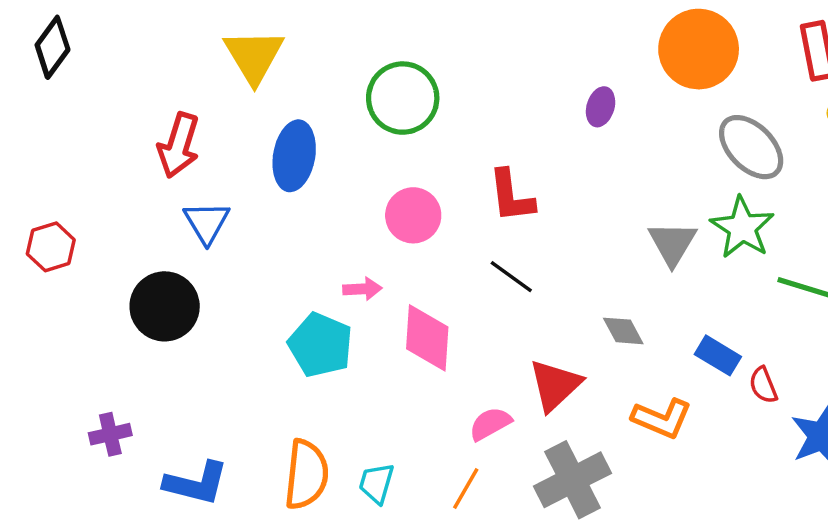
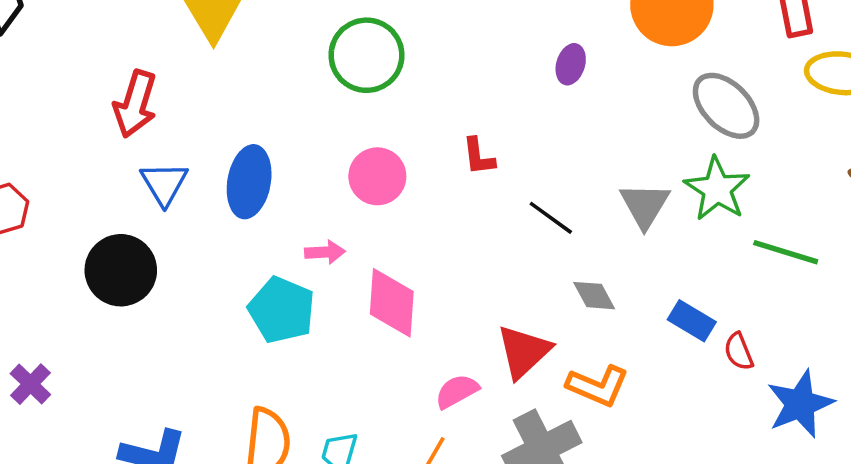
blue ellipse: (294, 156) -> (249, 182), moved
red L-shape: (511, 196) -> (479, 156), size x0.7
black line: (511, 277) -> (551, 218), moved
orange L-shape: (662, 418) -> (598, 386), moved
purple cross: (110, 434) -> (30, 384), moved, turned -33

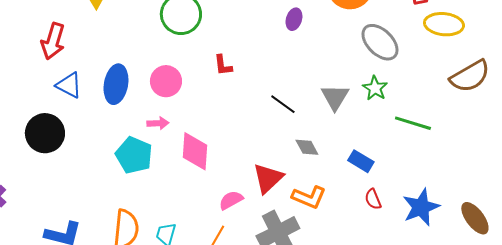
red L-shape: (479, 156) -> (223, 65), moved
pink circle: (377, 176) -> (166, 81), moved
blue triangle: (164, 184) -> (69, 85), turned -32
green star: (717, 189) -> (375, 88), size x0.7
red semicircle: (739, 352) -> (373, 199), moved

